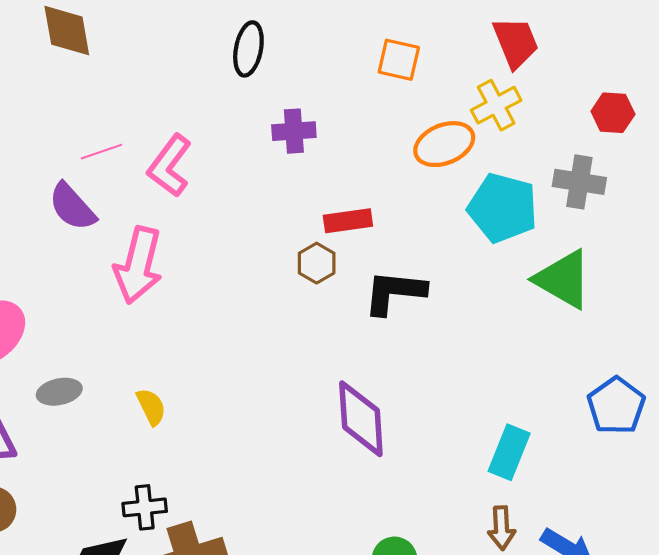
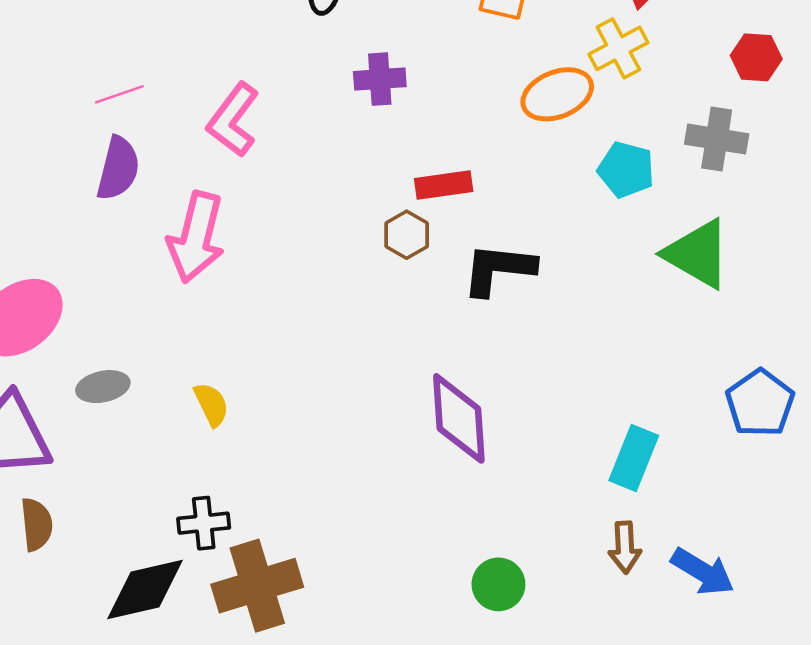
pink line: (101, 152) -> (119, 94), moved
purple semicircle: (72, 207) -> (118, 168), turned -124
cyan pentagon: (503, 208) -> (626, 170), size x0.7

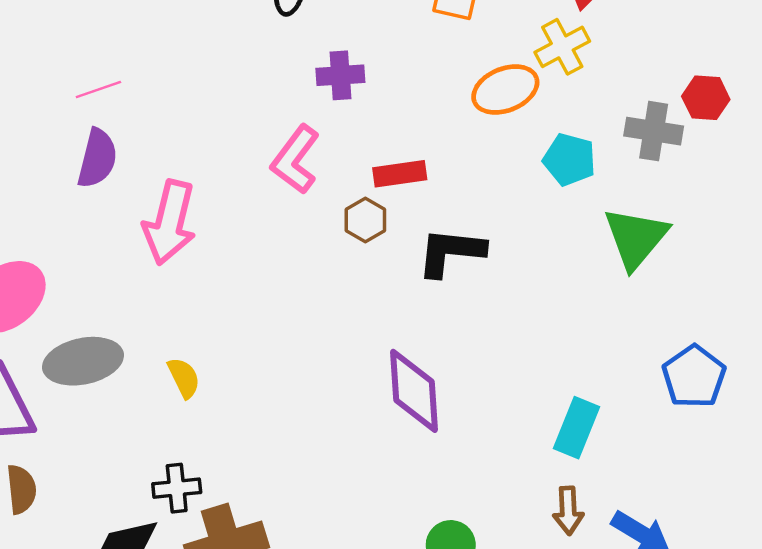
red hexagon: (756, 57) -> (706, 98), moved
pink L-shape: (233, 120) -> (295, 160), moved
green triangle: (698, 254) -> (636, 238), turned 40
gray ellipse: (103, 387) -> (83, 361), size x1.6

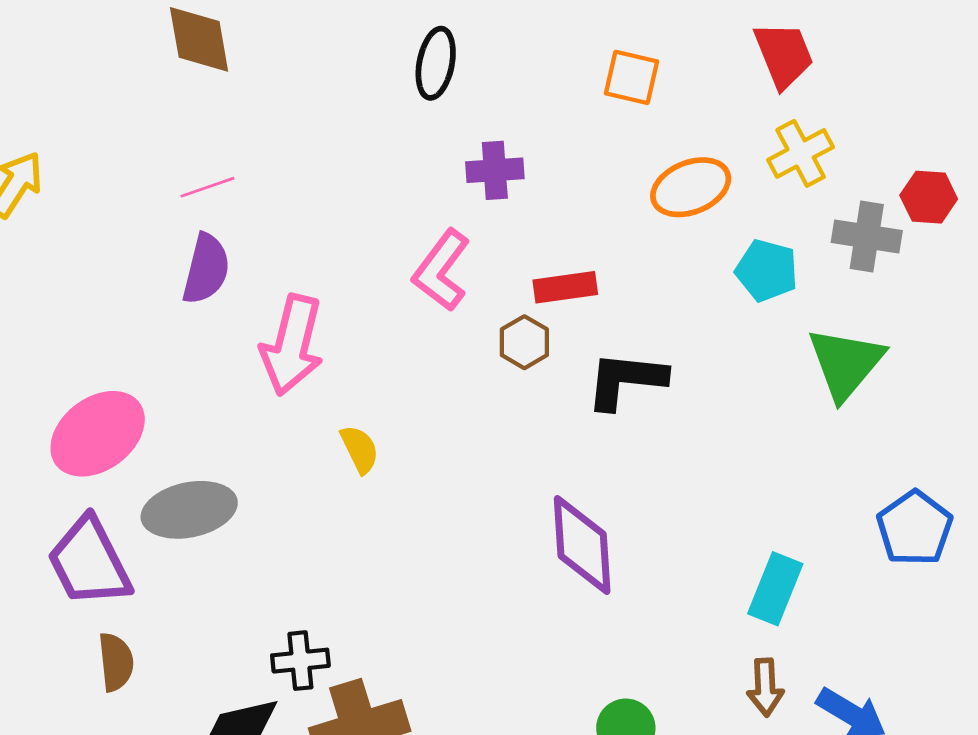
yellow cross: (562, 47) -> (801, 153), moved
yellow semicircle: (184, 378) -> (360, 449), moved

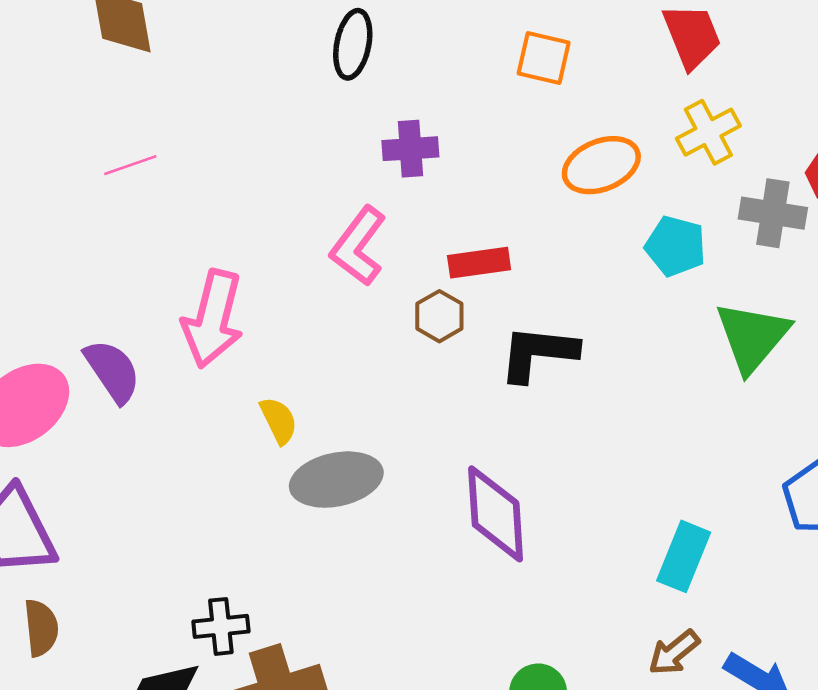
purple semicircle: (206, 269) -> (112, 371), moved, turned -48
gray ellipse: (189, 510) -> (336, 480), moved
brown arrow: (765, 687) -> (674, 653), turned 54

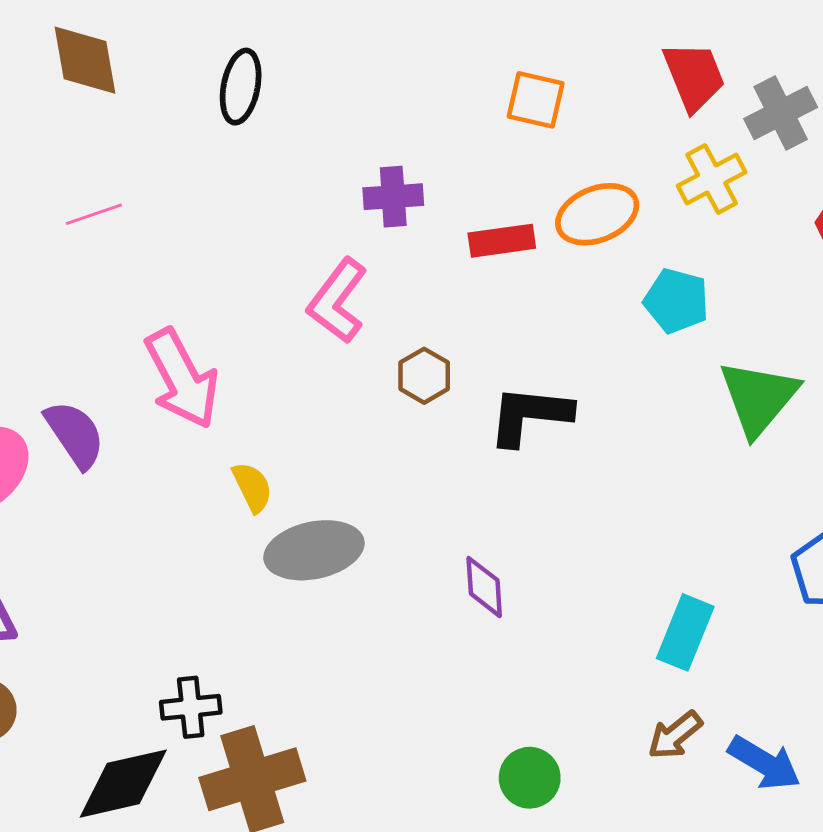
black ellipse: (353, 44) -> (241, 87), moved
gray cross: (773, 213) -> (781, 113), moved, turned -36
red rectangle: (479, 263) -> (502, 241), moved
pink arrow: (213, 319) -> (182, 379), turned -42
purple diamond: (496, 514) -> (484, 587), size x0.6

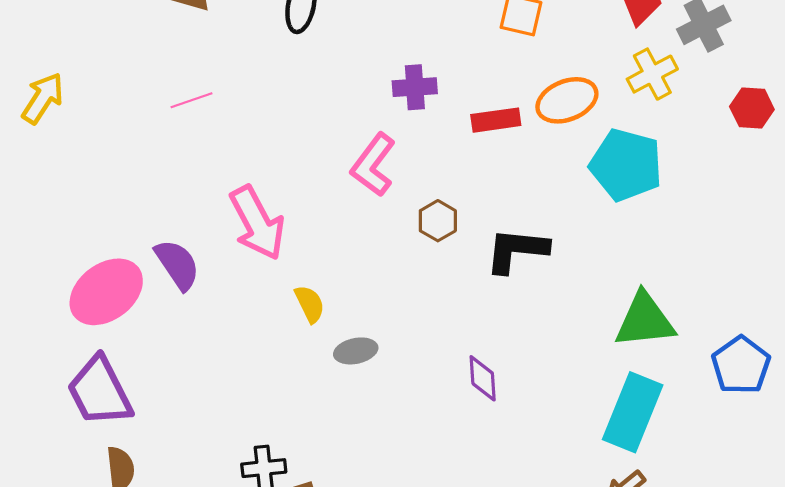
cyan pentagon: (676, 301) -> (626, 165), size x1.5
green triangle: (759, 398) -> (645, 320), moved, turned 44
gray ellipse: (314, 550) -> (356, 351), size x0.6
cyan rectangle: (685, 632) -> (633, 412), size x1.4

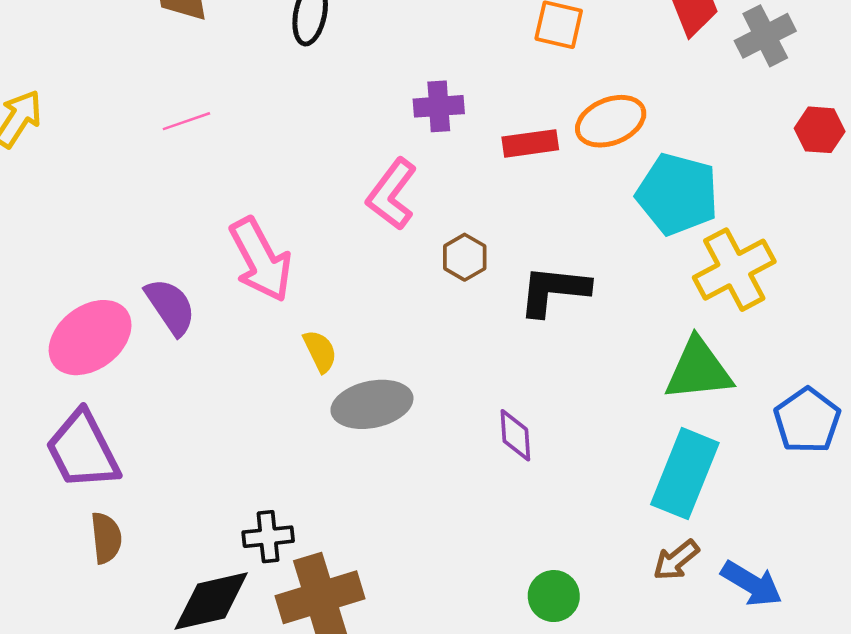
yellow cross: (652, 74) -> (734, 270), moved, size x1.4
gray ellipse: (356, 351) -> (372, 404), size x1.6

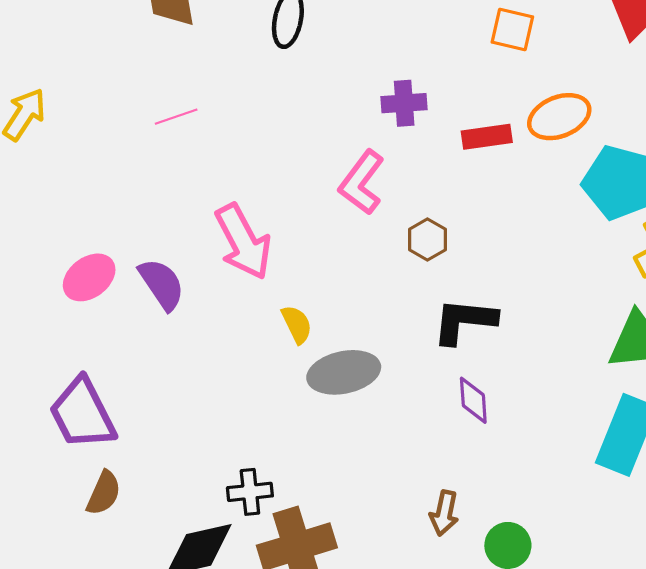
black L-shape: (554, 291) -> (464, 321), moved
pink ellipse: (90, 338) -> (89, 277), moved, size x0.7
brown semicircle: (106, 538) -> (104, 493), turned 30
brown arrow: (676, 560) -> (444, 513), moved, turned -39

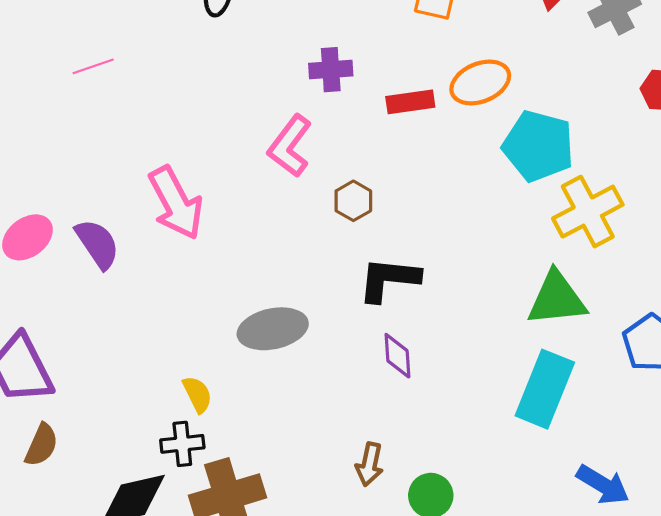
pink line: (176, 117) -> (93, 66), moved
yellow semicircle: (297, 324) -> (197, 394), moved

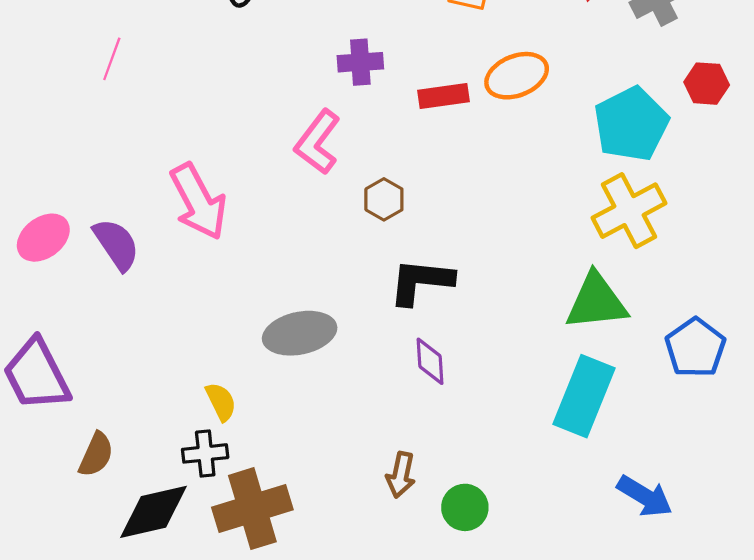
pink line: (93, 66) -> (112, 59), turned -51
cyan pentagon: (538, 146) -> (631, 124), moved, turned 30
brown semicircle: (41, 445) -> (96, 455), moved

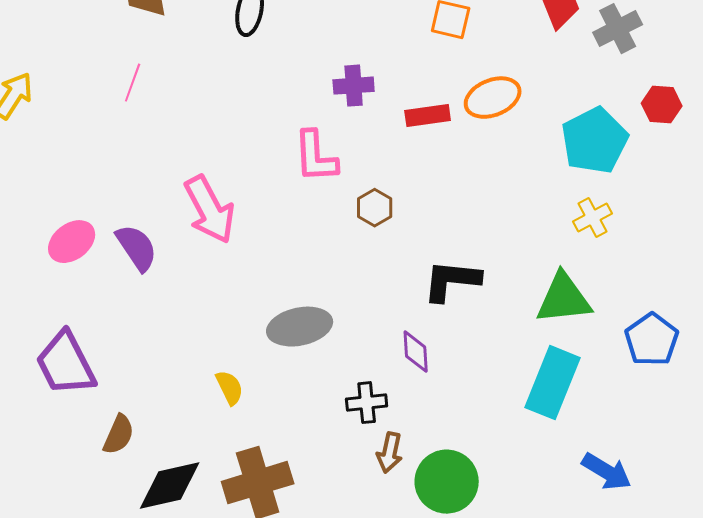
pink L-shape: (318, 142) -> (316, 157), turned -40
yellow cross: (629, 211) -> (593, 218), size x0.6
black L-shape: (421, 281) -> (452, 281), moved
black cross: (205, 453) -> (367, 403), moved
green circle: (465, 507) -> (447, 482), size x1.5

